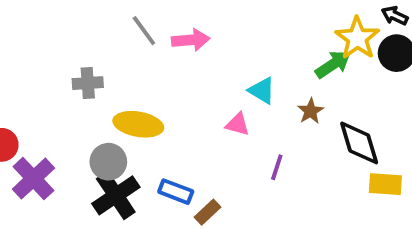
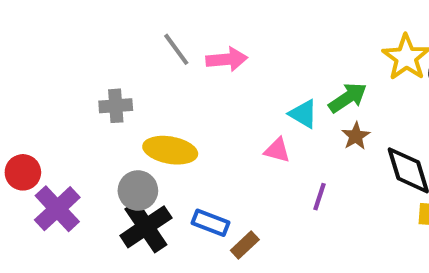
green arrow: (333, 64) -> (348, 98), moved

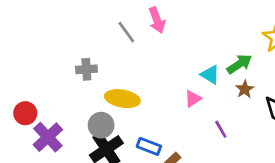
pink arrow: (227, 59) -> (157, 20), moved, turned 75
pink triangle: (277, 150) -> (193, 99), turned -48
purple line: (319, 197) -> (221, 129), turned -48

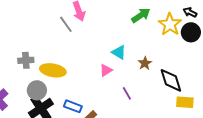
gray line: (126, 32) -> (66, 24), moved
green arrow: (239, 64) -> (141, 15), moved
gray cross: (86, 69) -> (26, 60), moved

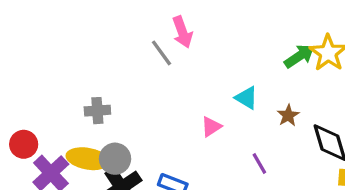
green arrow: (141, 15) -> (299, 56), moved
yellow ellipse: (53, 70) -> (88, 159), moved
pink triangle: (106, 70) -> (211, 127), moved

